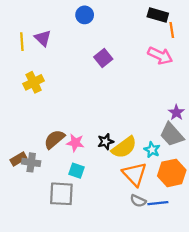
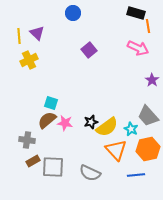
yellow cross: (34, 82) -> (29, 60), moved
purple star: (176, 113) -> (152, 80), moved
brown rectangle: (18, 159) -> (33, 161), moved
cyan square: (76, 171) -> (51, 103), moved
gray semicircle: (138, 201) -> (90, 173), moved, size x1.5

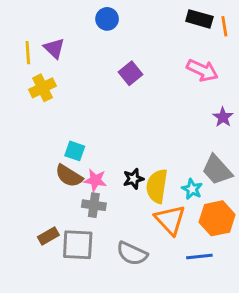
orange line: (148, 26) -> (224, 26), moved
brown semicircle: (47, 120) -> (69, 176), turned -108
yellow semicircle: (107, 127) -> (157, 186), turned 135
gray cross: (27, 140) -> (94, 205), moved

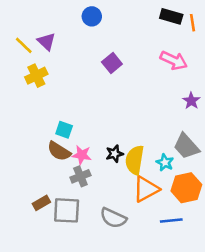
yellow line: (28, 53) -> (24, 45), turned -42
gray cross: (94, 205) -> (80, 176), turned -30
orange triangle: (170, 220) -> (146, 189), turned 44

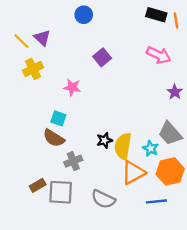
pink star: (82, 155) -> (72, 87), moved

